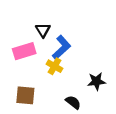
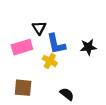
blue L-shape: (61, 48) -> (56, 44), turned 120
black star: (96, 81) -> (88, 47), moved

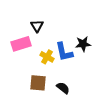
blue L-shape: (56, 44) -> (64, 52), moved
brown square: (23, 88) -> (38, 83), moved

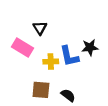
pink rectangle: (21, 44) -> (22, 47), turned 48
yellow cross: (47, 57) -> (51, 62), turned -32

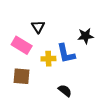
black star: (90, 47) -> (86, 36), moved
brown square: (41, 90) -> (22, 76), moved

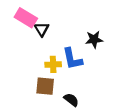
pink rectangle: (22, 45) -> (26, 18), moved
brown square: (22, 76) -> (45, 86), moved

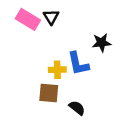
black triangle: (42, 29) -> (51, 17), moved

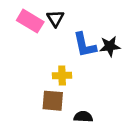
blue L-shape: (78, 64) -> (85, 45), moved
black semicircle: (77, 108) -> (83, 117), turned -35

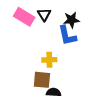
black star: (110, 46) -> (71, 20), moved
black semicircle: (83, 117) -> (54, 92), moved

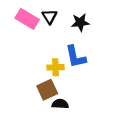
blue L-shape: (67, 36) -> (76, 57), moved
brown square: (42, 80) -> (47, 90), turned -30

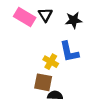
yellow cross: (55, 67) -> (51, 62), turned 32
brown square: (47, 90) -> (43, 82), turned 36

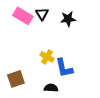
blue L-shape: (69, 52) -> (64, 68), moved
brown square: (43, 82) -> (16, 79), moved, turned -30

